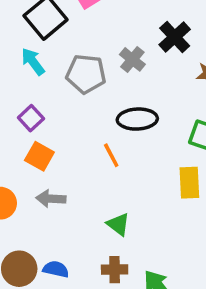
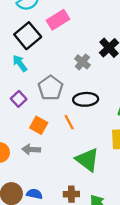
gray pentagon: (86, 74) -> (50, 88), moved, turned 30
orange square: (39, 156) -> (39, 125), moved
green triangle: (118, 224) -> (87, 160), moved, size x1.6

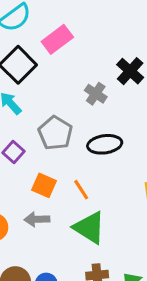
orange line: (69, 122) -> (81, 190), moved
green triangle: (87, 160) -> (89, 228), moved

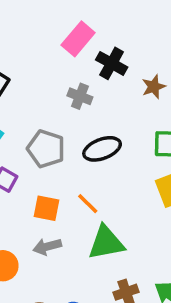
pink rectangle: (57, 39) -> (78, 39), moved
green triangle: (89, 228) -> (106, 243), turned -30

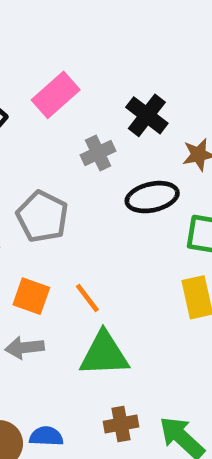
pink rectangle: (78, 39) -> (56, 95), moved
gray cross: (80, 96) -> (98, 153), turned 35
black ellipse: (102, 149) -> (152, 197), moved

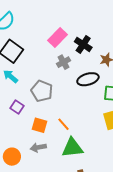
pink rectangle: (56, 95) -> (58, 38), moved

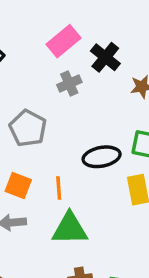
black ellipse: (88, 79) -> (102, 157), moved
orange line: (63, 124) -> (59, 188), turned 32

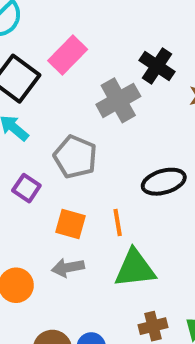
pink rectangle: (63, 41) -> (68, 55), moved
gray cross: (69, 84) -> (118, 100), size x1.5

